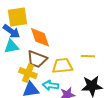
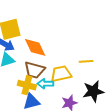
cyan arrow: (51, 85) -> (45, 84), moved

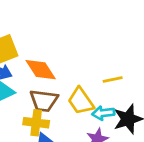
yellow trapezoid: (61, 74) -> (81, 101), turned -105
cyan arrow: (45, 84) -> (103, 113), moved

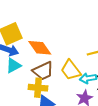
brown trapezoid: (44, 101) -> (43, 71), turned -30

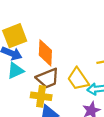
orange diamond: (40, 48) -> (45, 53), turned 35

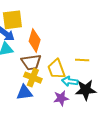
yellow cross: (41, 96) -> (33, 78), moved

